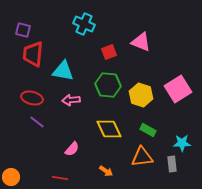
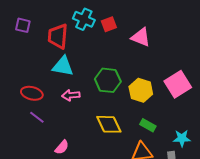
red square: (109, 52) -> (109, 24), moved
red trapezoid: (33, 54) -> (58, 36), moved
pink semicircle: (72, 149) -> (62, 147), moved

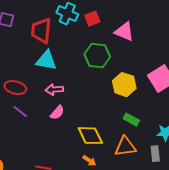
green hexagon: (108, 80) -> (97, 56), moved
yellow diamond: (109, 124) -> (90, 136), moved
pink semicircle: (62, 147) -> (57, 113), moved

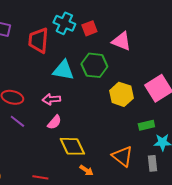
cyan triangle: (46, 61) -> (63, 70), moved
green rectangle: (131, 120) -> (146, 125), moved, turned -42
yellow diamond: (90, 136) -> (72, 146), moved
orange triangle: (125, 147) -> (122, 156), turned 45

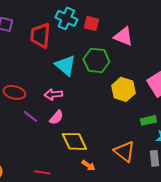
red square: (89, 28) -> (91, 23), turned 35
cyan triangle: (63, 70) -> (65, 65), turned 30
purple line: (17, 121) -> (30, 116), moved

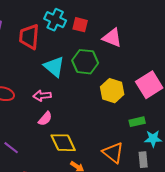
purple line: (30, 116) -> (11, 148), moved

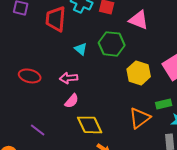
cyan triangle: (54, 67) -> (81, 49), size x0.6
orange triangle: (113, 153) -> (140, 118), moved, turned 45

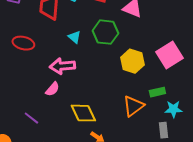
red ellipse: (30, 76) -> (23, 43), moved
pink arrow: (69, 78) -> (62, 66), size x1.4
pink semicircle: (72, 101) -> (52, 89), moved

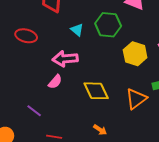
yellow diamond: (83, 113) -> (96, 91), moved

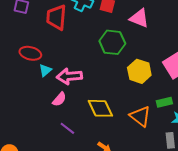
cyan triangle: (77, 30) -> (45, 70), moved, turned 40
orange triangle: (136, 99) -> (140, 116), turned -45
purple line: (34, 111) -> (67, 128), moved

